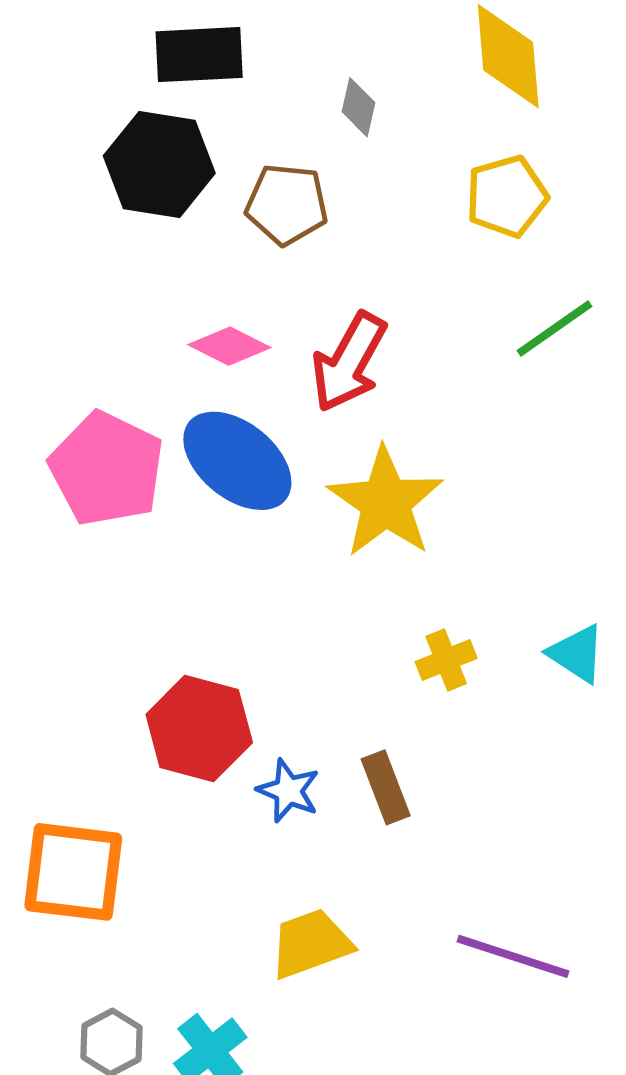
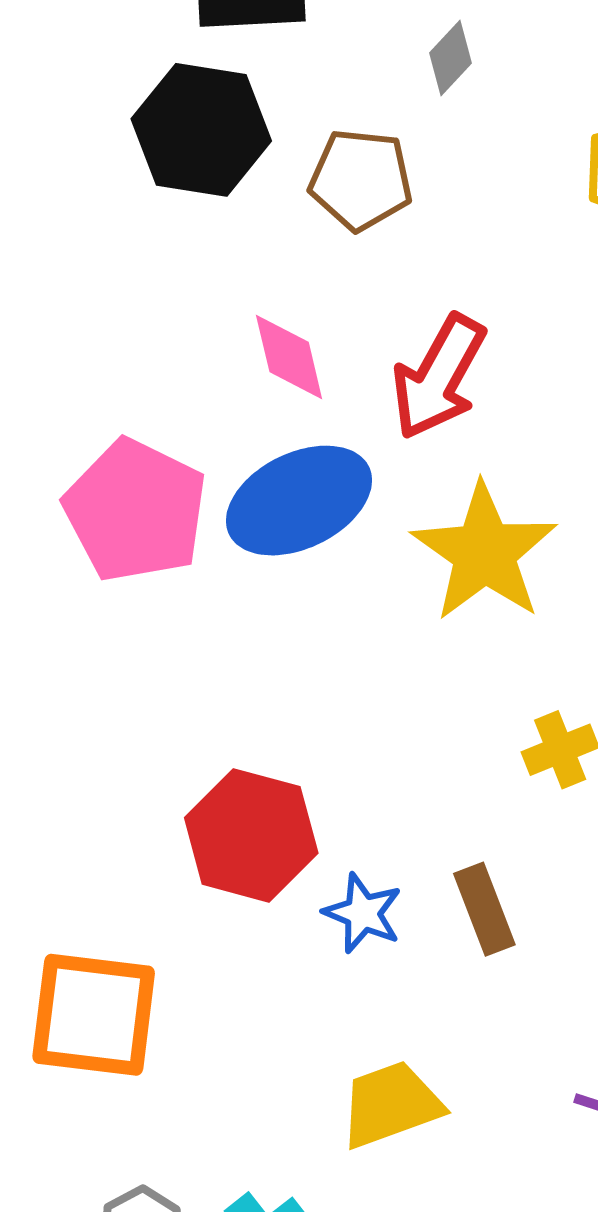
gray diamond: (358, 107) -> (450, 58), turned 30
pink diamond: (229, 346) -> (289, 357), turned 50
blue ellipse: (237, 461) -> (299, 501), turned -65

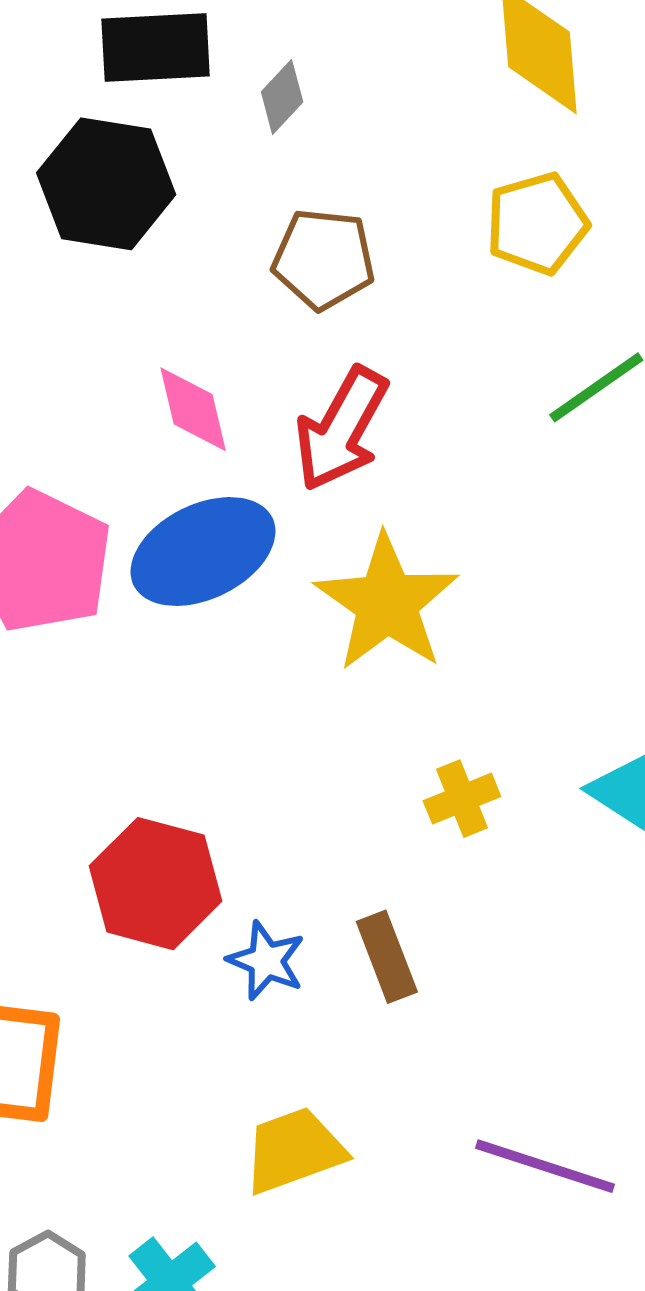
gray diamond: (450, 58) -> (282, 97), moved
brown pentagon: (361, 180) -> (324, 259), moved

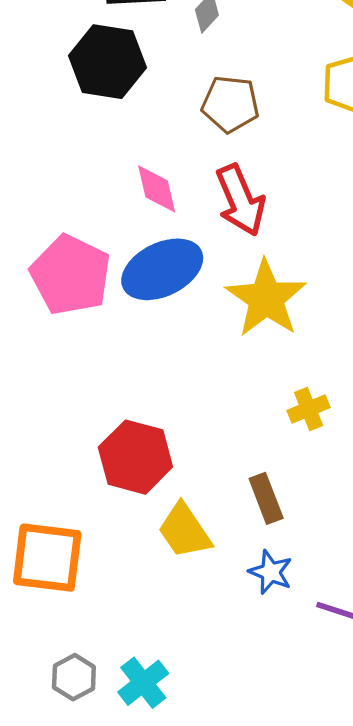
red arrow: (341, 429) -> (240, 200), turned -52
blue star: (266, 961) -> (271, 572), moved
yellow trapezoid: (294, 1150) -> (185, 531), moved, turned -104

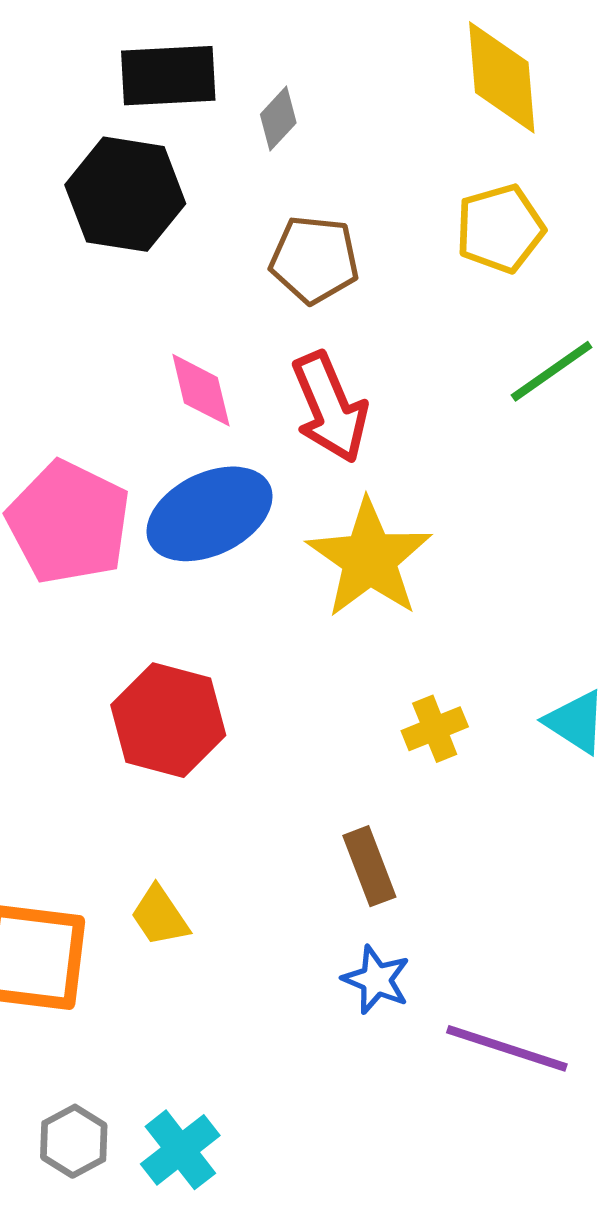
red hexagon: (135, 457) -> (168, 720), moved
yellow trapezoid: (185, 531) -> (160, 916), moved, size x0.7

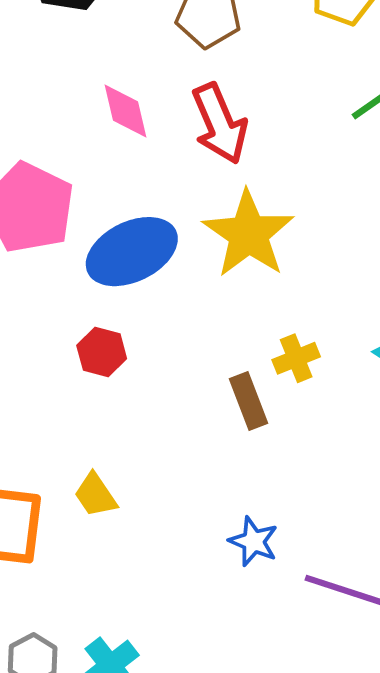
blue ellipse: (210, 514) -> (132, 252), moved
red hexagon: (168, 720) -> (102, 352), size x0.6
brown rectangle: (369, 866) -> (248, 401), moved

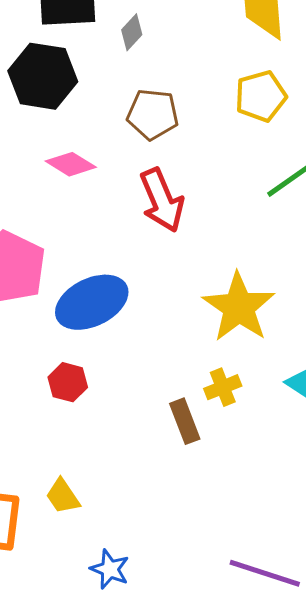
pink diamond: (126, 111) -> (71, 164), moved, turned -45
yellow star: (248, 234) -> (239, 307), moved
blue star: (253, 541) -> (110, 569), moved

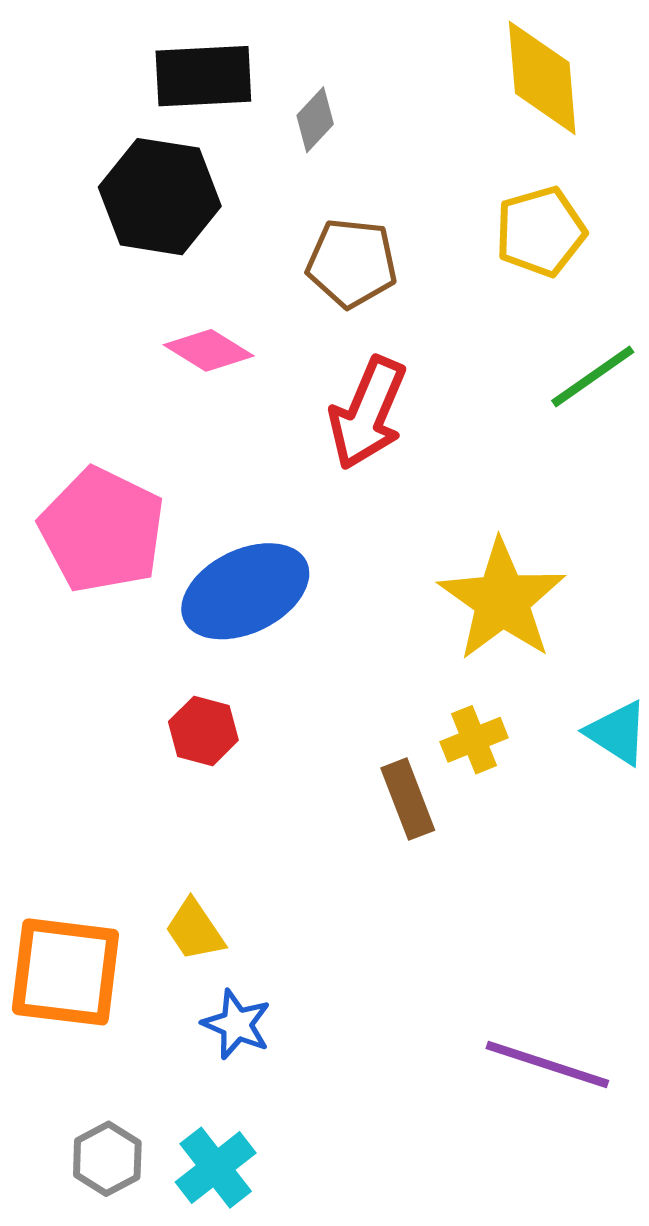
red arrow: (162, 200) -> (368, 413), turned 46
blue star: (110, 569) -> (237, 1024), moved

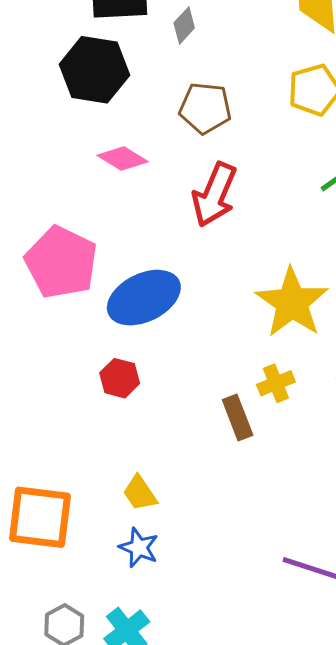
yellow trapezoid: (195, 930) -> (140, 493), moved

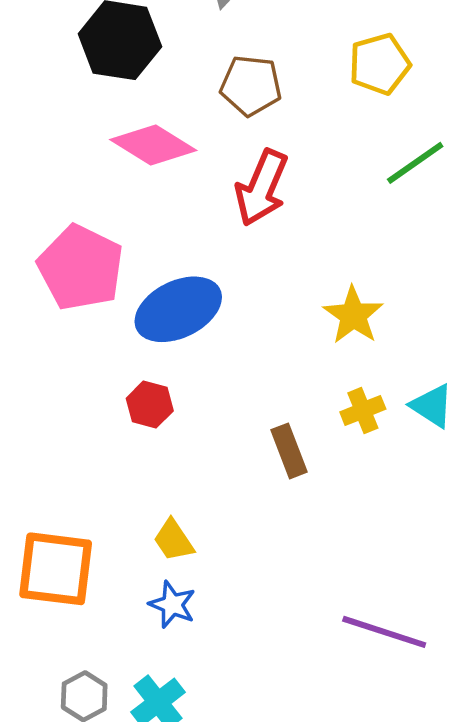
pink diamond: (123, 158) -> (153, 145), size x1.4
yellow star: (292, 303) -> (353, 315), size x0.7
yellow cross: (276, 383) -> (363, 410), moved

